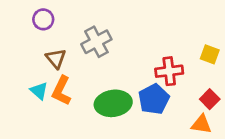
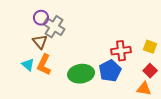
purple circle: (43, 19) -> (41, 18), moved
gray cross: (96, 42) -> (54, 27), moved, turned -30
yellow square: (210, 54) -> (150, 47), moved

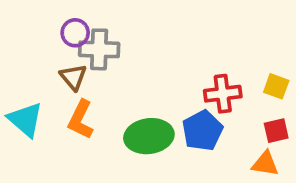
gray cross: (54, 27) -> (99, 49), turned -30
cyan triangle: (28, 65) -> (25, 120), moved, size x1.5
red square: (150, 71) -> (276, 131), turned 32

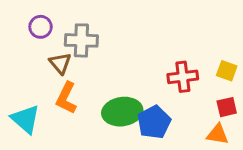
purple circle: (75, 33) -> (41, 27), moved
cyan triangle: (25, 120) -> (25, 119), moved
blue pentagon: (202, 131) -> (154, 122), moved

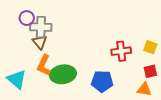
gray cross: (81, 40) -> (41, 27), moved
green ellipse: (122, 112) -> (63, 74), moved
blue pentagon: (154, 122) -> (102, 81), turned 30

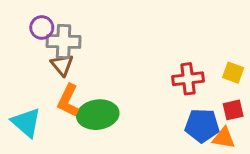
blue pentagon: (102, 81) -> (202, 126), moved

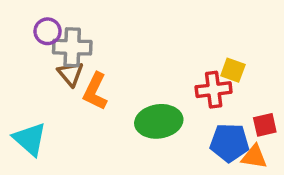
yellow square: (233, 73) -> (233, 70), moved
orange L-shape: (68, 101) -> (95, 91), moved
green ellipse: (98, 115) -> (159, 121), moved

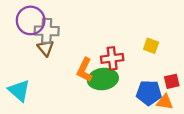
purple circle: (47, 31) -> (31, 20), size x1.6
red cross: (214, 90) -> (112, 58), moved
orange L-shape: (95, 91) -> (85, 70), moved

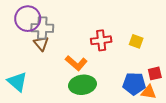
red cross: (112, 58) -> (101, 40), moved
orange L-shape: (85, 70) -> (76, 63), turned -75
green ellipse: (103, 79) -> (82, 85), moved

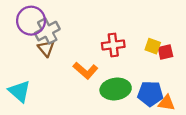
gray cross: (42, 28) -> (47, 31), turned -30
red square: (155, 73) -> (165, 52), moved
green ellipse: (82, 85) -> (116, 89), moved

